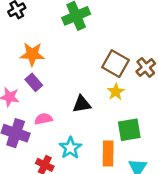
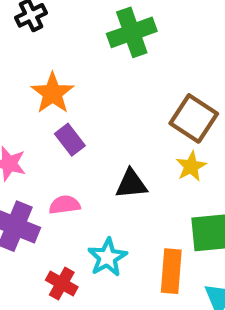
orange star: (32, 54) -> (53, 93), turned 30
purple rectangle: (34, 82) -> (70, 140), moved

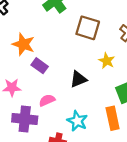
brown square: (194, 118) -> (88, 28), moved

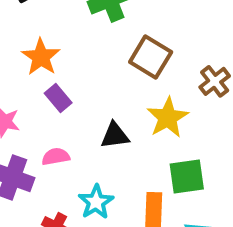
yellow star: (107, 61) -> (168, 118), size x1.5

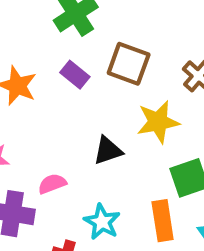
purple rectangle: (58, 98) -> (75, 75), moved
yellow star: (168, 118) -> (158, 122), turned 30

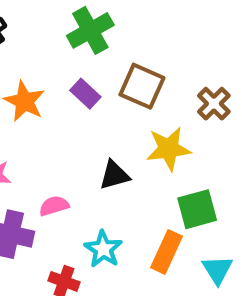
orange rectangle: (163, 221) -> (166, 252), turned 30

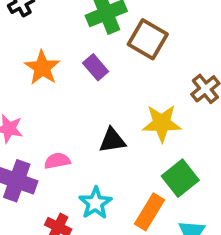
brown square: (142, 86) -> (148, 39), moved
green square: (197, 209) -> (180, 178), turned -30

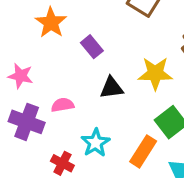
purple rectangle: (96, 67) -> (92, 47), moved

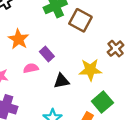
pink semicircle: (63, 105) -> (31, 68), moved

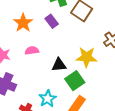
purple rectangle: (47, 54) -> (52, 21), moved
green square: (102, 102) -> (75, 81), moved

